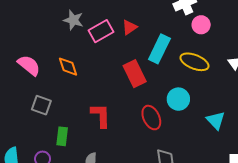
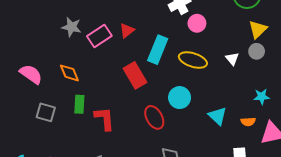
green rectangle: (62, 136) -> (79, 104), moved

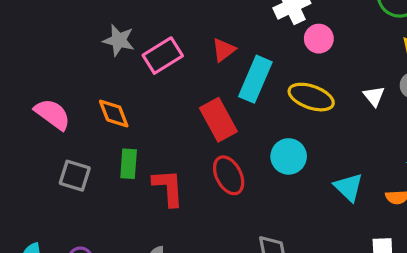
red triangle: (127, 30) -> (224, 50), moved
red ellipse: (154, 117) -> (229, 175), moved

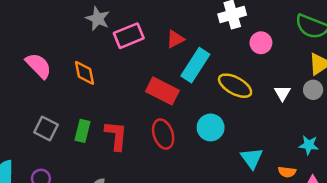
pink circle: (319, 39) -> (261, 43), moved
red rectangle: (218, 120) -> (162, 91), turned -44
green rectangle: (129, 164) -> (82, 131), moved
gray square: (75, 176) -> (46, 128), moved

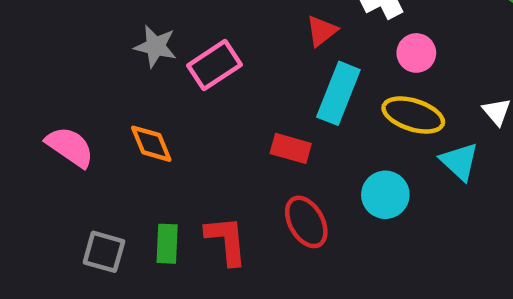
red triangle: (175, 39) -> (322, 31), moved
pink circle: (261, 43) -> (416, 53), moved
red rectangle: (162, 91) -> (291, 148), size x0.7
cyan triangle: (252, 158) -> (459, 161), moved

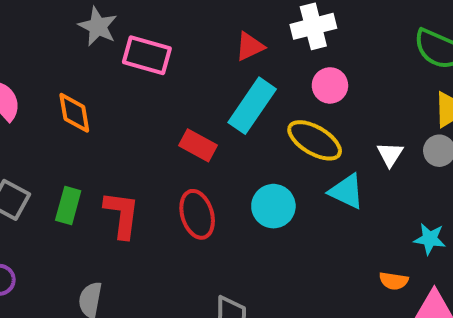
pink rectangle: (215, 65) -> (147, 55), turned 36
cyan triangle: (459, 161) -> (347, 191), turned -30

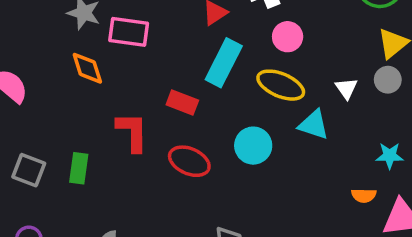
orange diamond: (74, 113) -> (87, 68), moved
red ellipse: (197, 214) -> (189, 161), turned -42
red L-shape: (122, 215) -> (132, 132), moved

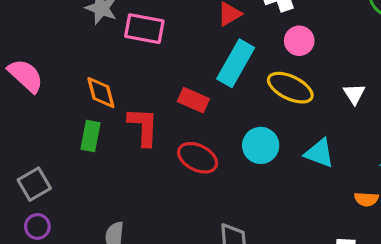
orange diamond: (87, 68) -> (101, 93), moved
cyan triangle: (314, 125) -> (319, 153), moved
green rectangle: (79, 168) -> (90, 136), moved
gray square: (29, 170) -> (34, 184), moved, turned 36

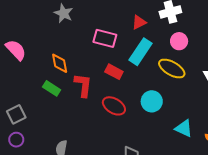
pink rectangle: (144, 29) -> (105, 38), moved
green rectangle: (90, 136) -> (52, 88), turned -72
cyan triangle: (319, 153) -> (184, 128), moved

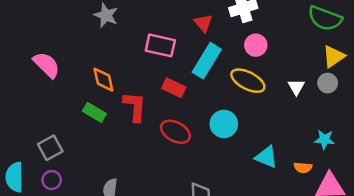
red triangle: (139, 22) -> (203, 23), turned -42

